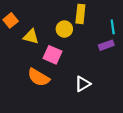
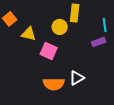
orange semicircle: (39, 77) -> (54, 84), moved, turned -30

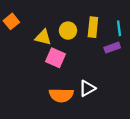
yellow rectangle: (75, 13) -> (93, 27), moved
yellow triangle: (29, 34) -> (43, 37), moved

